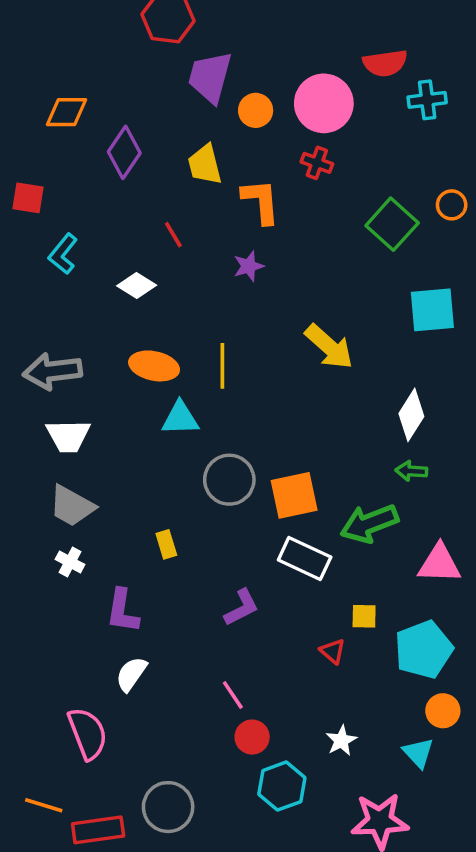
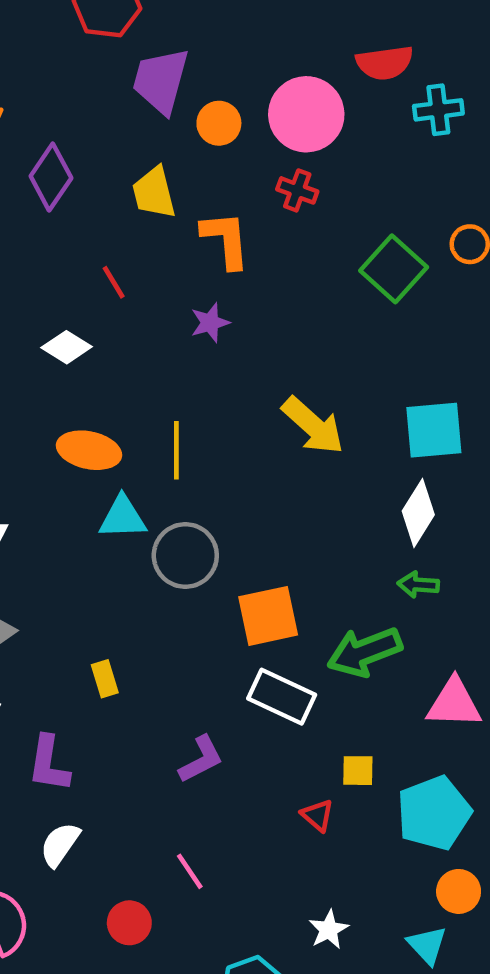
cyan square: (432, 310) -> (434, 430), moved
gray circle: (229, 480) -> (185, 555), moved
red circle: (252, 737) -> (129, 923), moved

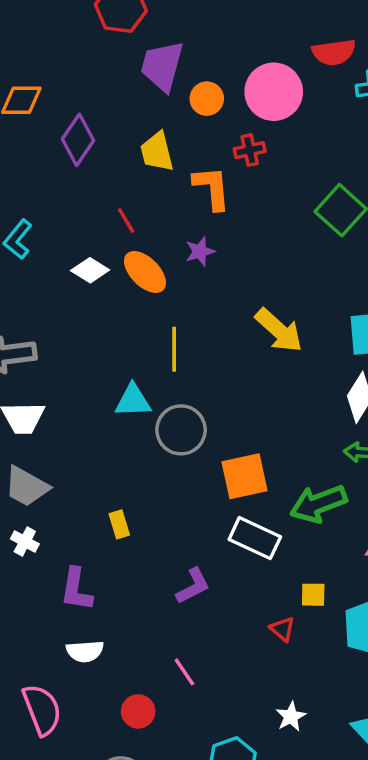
red cross: (297, 190) -> (250, 150), moved, turned -32
orange ellipse: (89, 450) -> (145, 272), moved, turned 33
white semicircle: (60, 844) -> (85, 651), turned -129

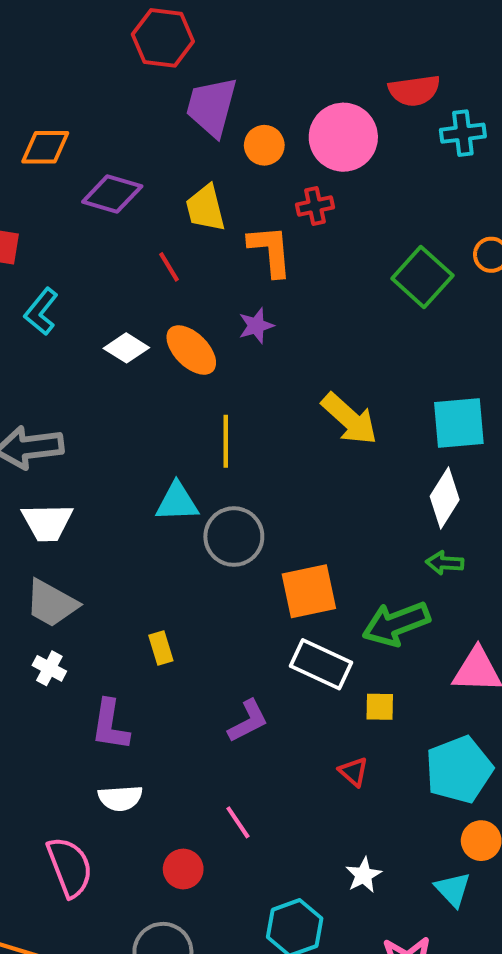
purple diamond: (78, 140) -> (112, 194), turned 72
red line: (126, 220) -> (169, 267), moved
yellow square: (313, 595) -> (380, 707), moved

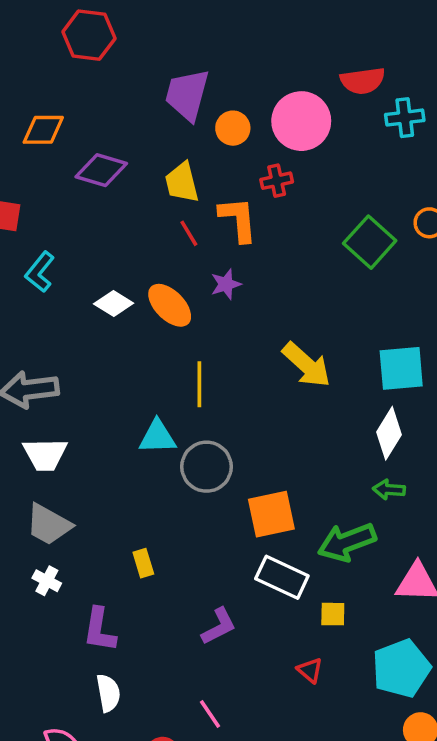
red hexagon: (163, 38) -> (89, 35), moved
red line: (169, 267) -> (189, 233), moved
white semicircle: (120, 798) -> (108, 693), turned -96

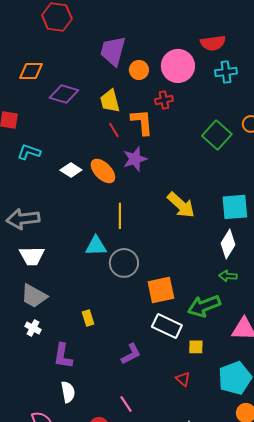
cyan cross: (405, 118) -> (226, 72), moved
cyan L-shape: (40, 272) -> (29, 152), turned 70
purple star: (226, 284) -> (135, 159), size x1.4

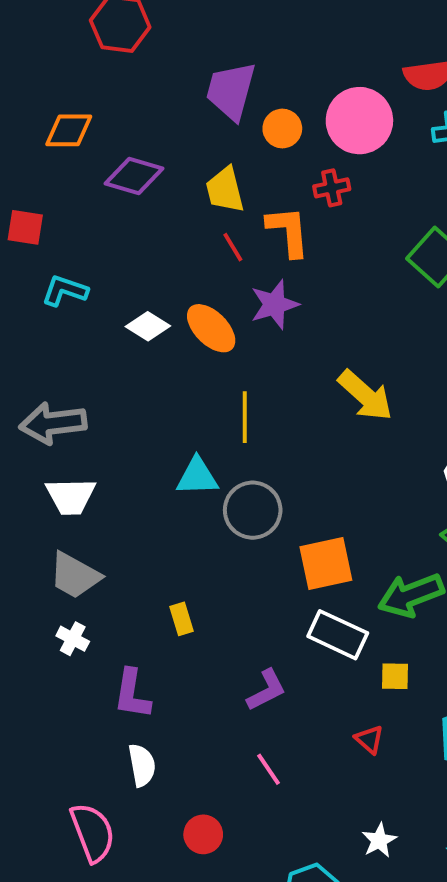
pink line: (126, 404) -> (268, 769), moved

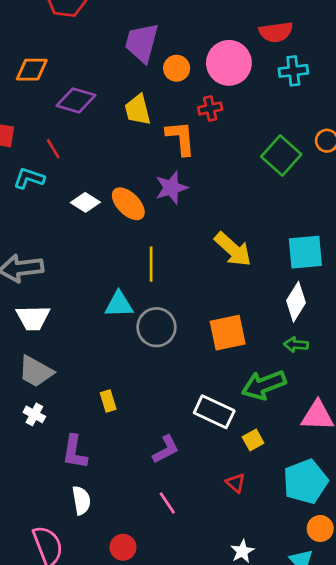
red line: (233, 247) -> (53, 149), moved
orange square: (326, 564) -> (228, 333), moved
yellow square: (395, 676) -> (253, 440), turned -30

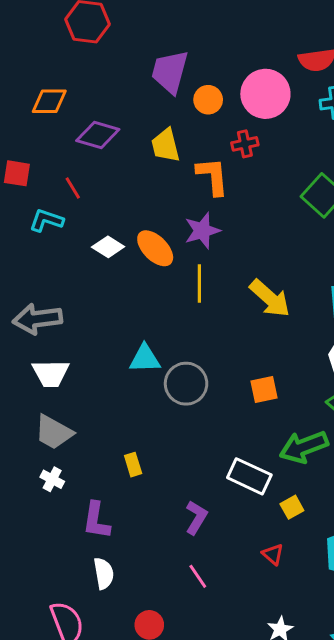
yellow line: (151, 264) -> (199, 284), moved
orange square: (228, 333) -> (264, 390), size x0.7
purple L-shape: (166, 449) -> (196, 517), turned -32

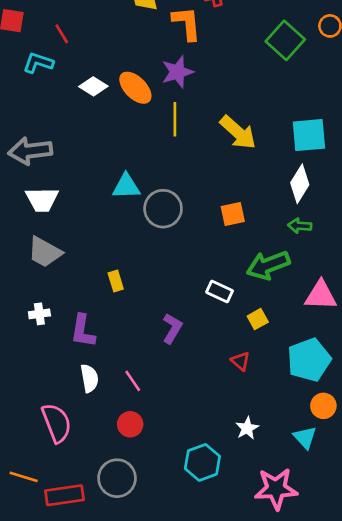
white rectangle: (249, 476) -> (220, 291), size x0.7
white cross: (52, 479) -> (39, 314), moved, turned -36
pink line: (198, 576) -> (133, 381), moved

